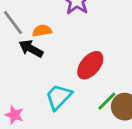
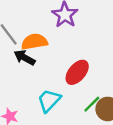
orange semicircle: (42, 31) -> (34, 42), size x1.5

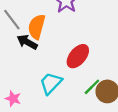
orange semicircle: (34, 42) -> (37, 27), turned -65

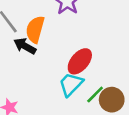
cyan trapezoid: (51, 83) -> (71, 84), moved

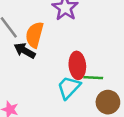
red ellipse: (80, 61) -> (77, 65), turned -45
green line: (95, 95) -> (93, 78), moved, turned 48

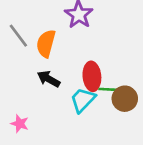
black arrow: (25, 51) -> (49, 79), moved
brown circle: (108, 102) -> (125, 99), moved

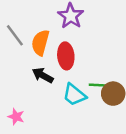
red ellipse: (92, 76) -> (66, 56), moved
cyan trapezoid: (83, 100) -> (74, 95), turned -95

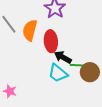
black arrow: (43, 75) -> (63, 57), moved

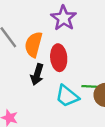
black arrow: (63, 57) -> (37, 74), moved, turned -102

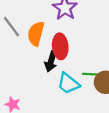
black arrow: (37, 74) -> (51, 61), moved

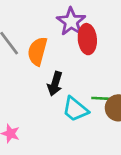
red ellipse: (60, 46) -> (87, 39), moved

